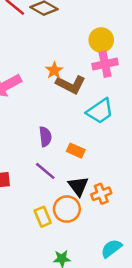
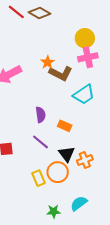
cyan semicircle: (111, 248) -> (79, 203), moved

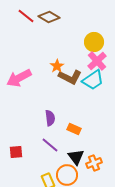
pink cross: (88, 57) -> (97, 61), turned -30
cyan trapezoid: (84, 95) -> (93, 80), moved

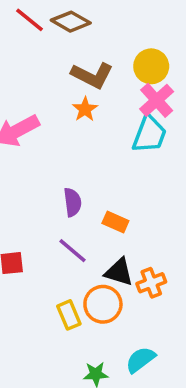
brown L-shape: (70, 77) -> (92, 75), moved
cyan trapezoid: (93, 80) -> (149, 134), turned -35
black triangle: (76, 157) -> (119, 272), turned -36

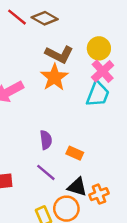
orange star: (85, 109) -> (54, 77), size x1.6

